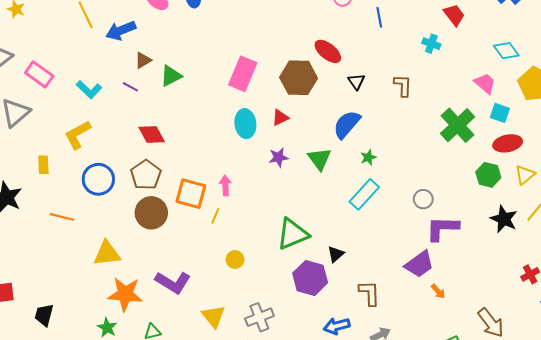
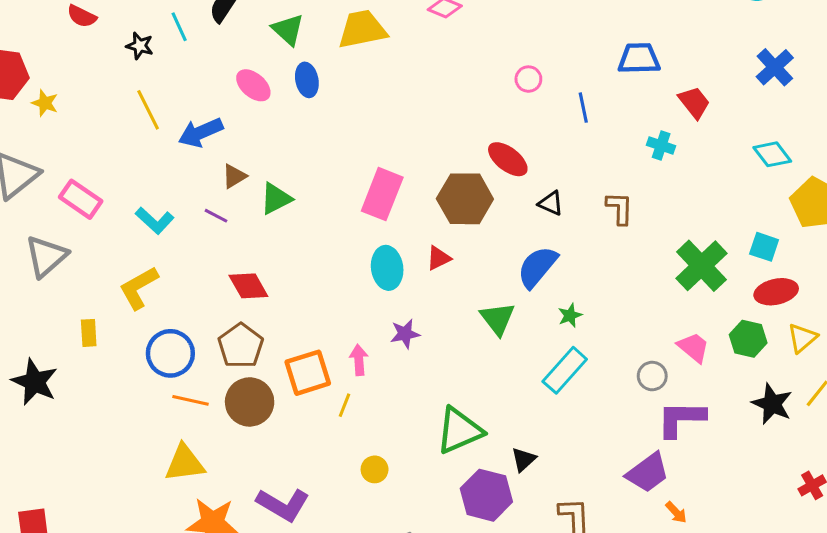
black triangle: (356, 82) -> (551, 203), turned -30
pink trapezoid: (485, 83) -> (693, 347), moved
purple star: (279, 157) -> (405, 334), moved
orange square: (191, 194) -> (308, 373), turned -32
orange line: (62, 217) -> (190, 400), moved

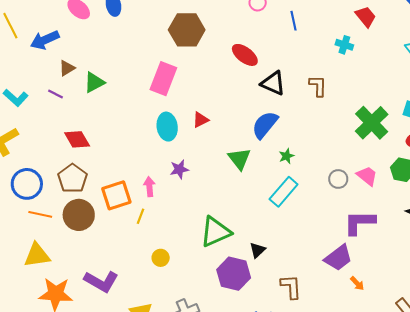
brown hexagon: (465, 199) -> (187, 30), moved
black triangle: (551, 203) -> (273, 83), size x1.5
gray circle: (652, 376) -> (338, 179), moved

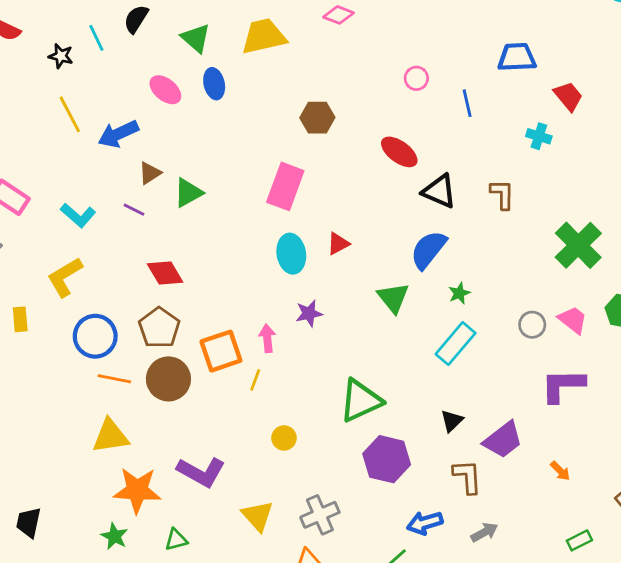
brown hexagon: (187, 30) -> (317, 118), size x0.7
black triangle: (257, 250) -> (452, 421), moved
purple trapezoid: (338, 258) -> (503, 440), moved

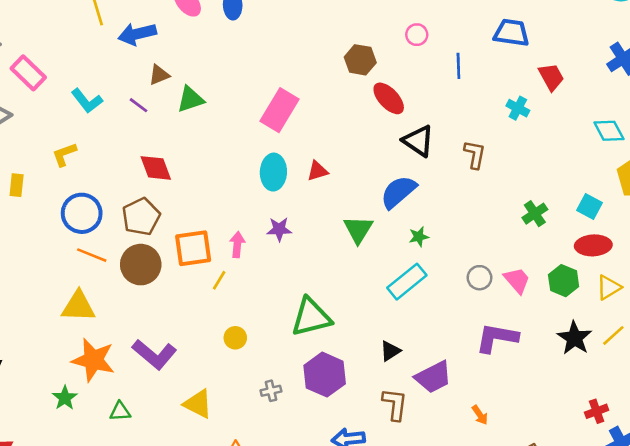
brown hexagon: (317, 118) -> (360, 60), moved
green cross: (578, 245) -> (535, 214), size x0.6
yellow L-shape: (65, 277) -> (64, 154), size x0.7
gray cross: (320, 515) -> (271, 391), moved, size x0.6
yellow triangle: (258, 516) -> (198, 404), turned -32

